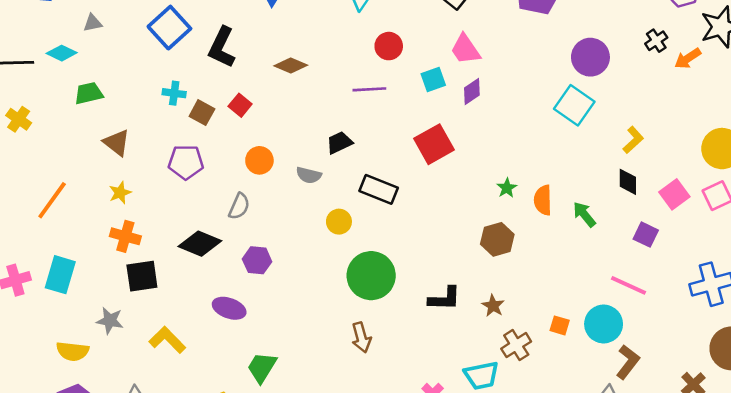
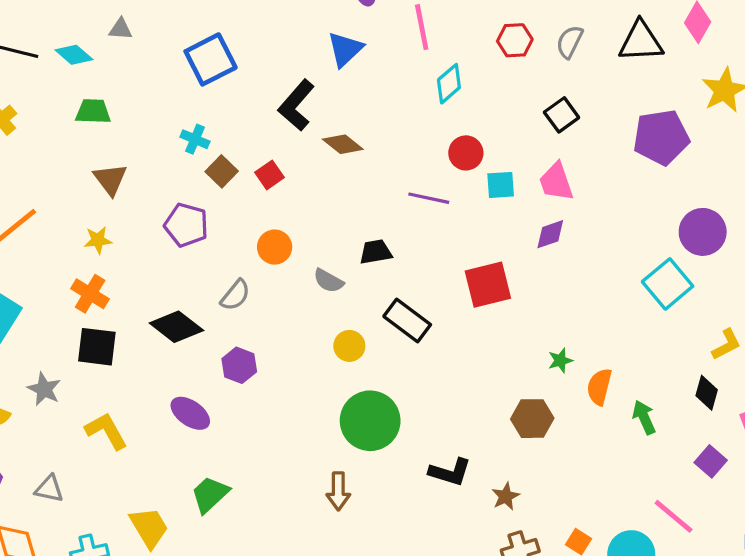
black L-shape: (222, 47) -> (296, 105), moved
cyan square: (433, 79) -> (501, 185), moved

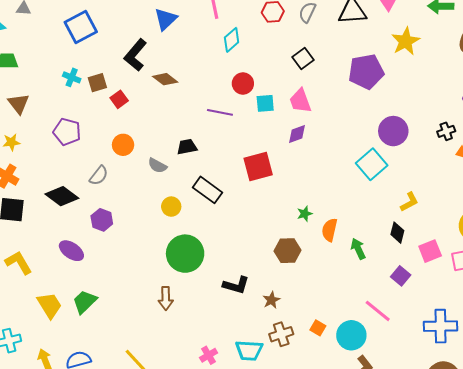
brown square: (222, 171) -> (97, 83), moved, turned 30
yellow trapezoid: (149, 527) -> (49, 305), moved

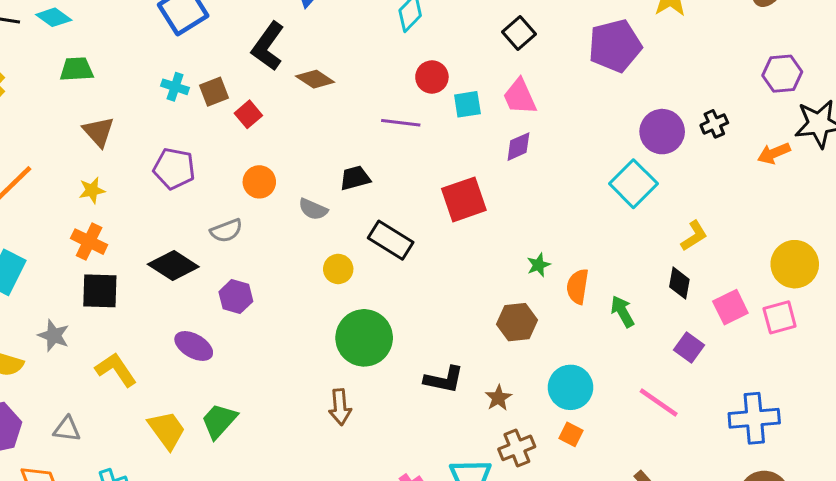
black cross: (446, 131) -> (714, 124), moved
gray semicircle: (99, 176) -> (226, 231), turned 35
cyan circle: (351, 335) -> (570, 387), moved

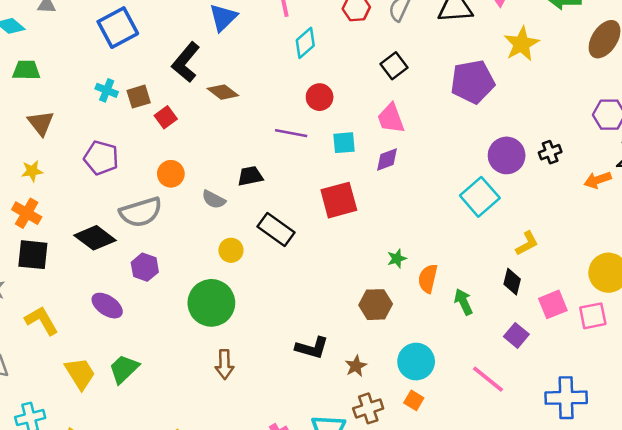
cyan square: (467, 104) -> (344, 143), moved
gray semicircle: (226, 231) -> (141, 212), size x1.6
green circle: (364, 338) -> (211, 303), moved

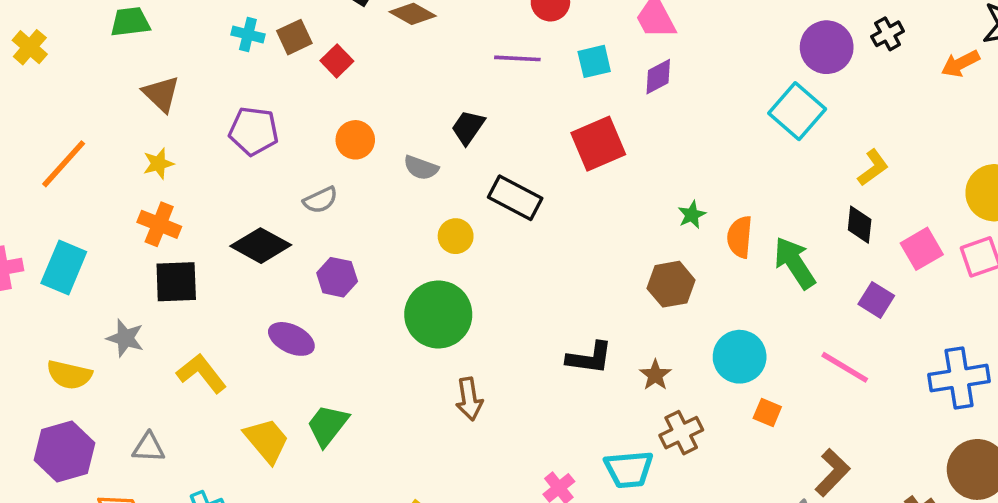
black trapezoid: (250, 176) -> (468, 127), turned -36
gray semicircle: (141, 212) -> (320, 200), size x0.6
green arrow: (463, 302) -> (795, 263), size x1.4
orange square: (414, 400) -> (767, 413), moved

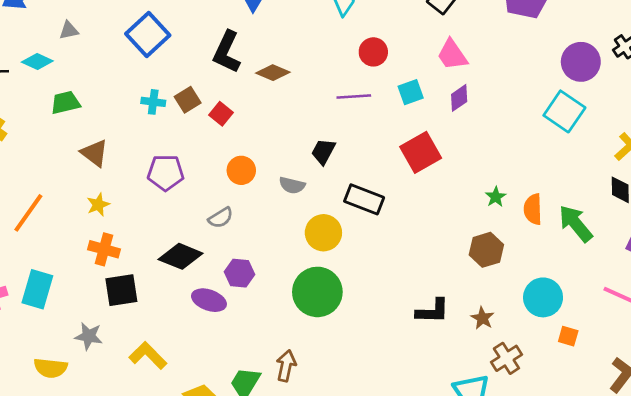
yellow circle: (456, 236) -> (323, 233), size x1.4
purple ellipse: (291, 339) -> (209, 300), moved
brown arrow: (469, 399) -> (286, 366), moved, turned -152

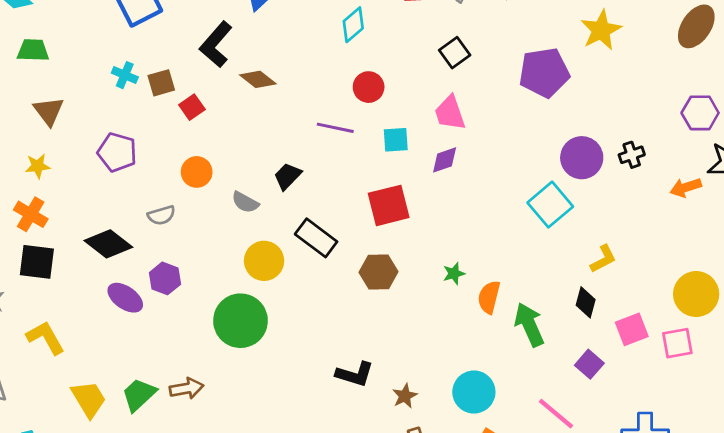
brown hexagon: (486, 250) -> (378, 272), moved
brown arrow: (286, 366) -> (186, 388), turned 52

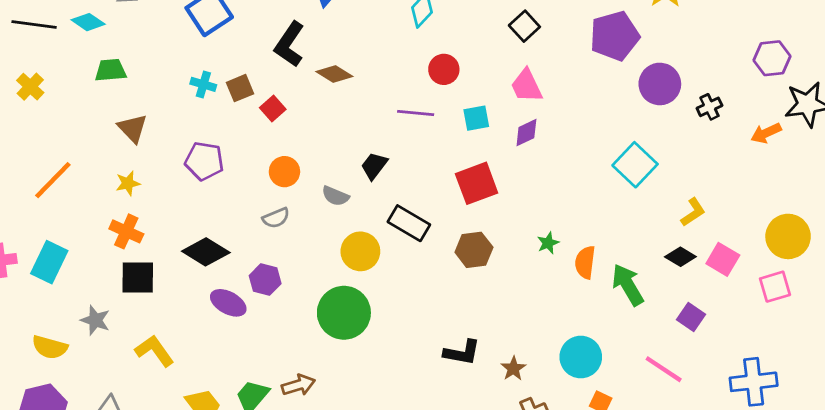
purple circle: (582, 158) -> (660, 84), moved
gray semicircle: (161, 215) -> (276, 218), moved
black diamond: (586, 302) -> (680, 257), turned -68
pink square: (632, 329) -> (723, 259), moved, turned -32

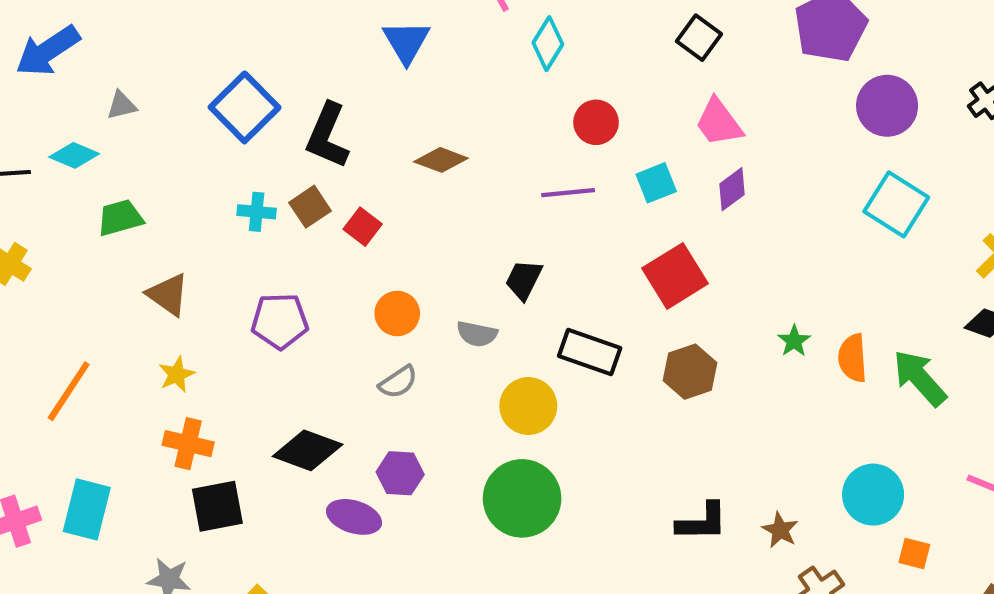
black L-shape: (289, 44) -> (327, 136), moved
purple circle: (660, 84) -> (887, 106), moved

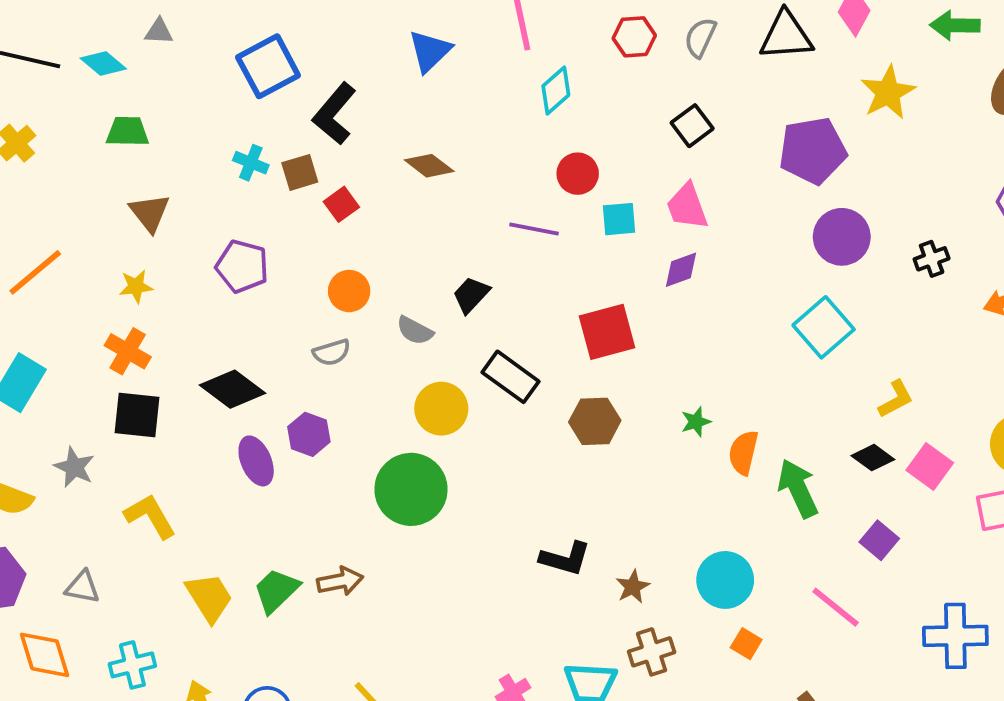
cyan square: (656, 183) -> (619, 219), moved
purple ellipse: (354, 517) -> (256, 461), turned 33

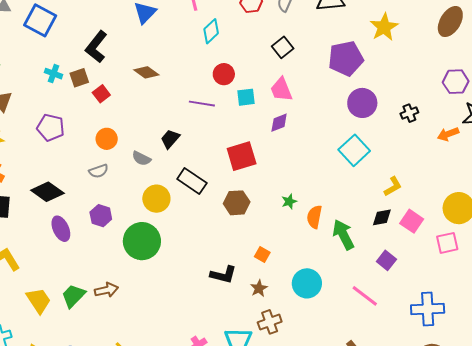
blue square: (268, 66) -> (40, 20), moved, turned -32
purple hexagon: (309, 434) -> (101, 216), moved
black diamond: (873, 458) -> (382, 217), turned -45
orange square: (746, 644) -> (262, 254), moved

